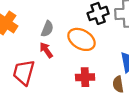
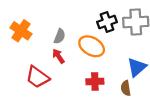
red trapezoid: (24, 72) -> (38, 77), turned -70

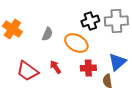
red arrow: (58, 56) -> (55, 67), moved
red cross: (95, 82) -> (88, 68), moved

